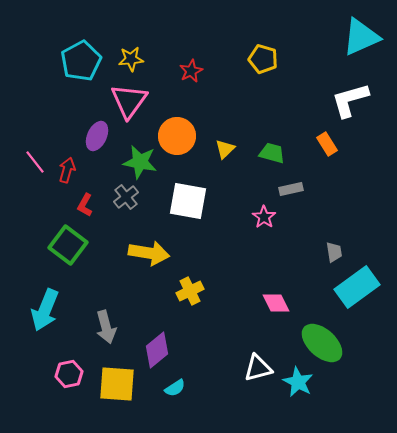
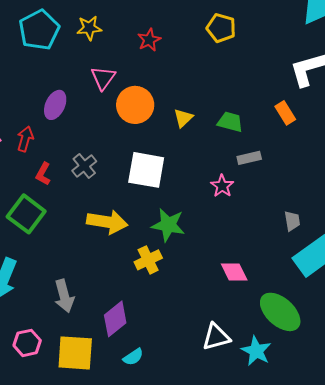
pink triangle: (129, 101) -> (103, 78), moved, size x0.7
green star: (140, 162) -> (168, 225), moved

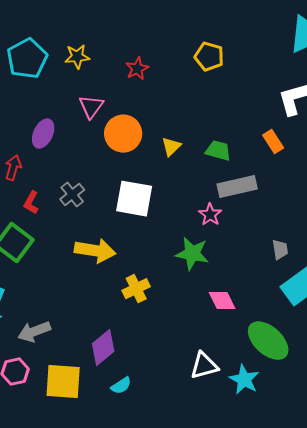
gray rectangle: (249, 158) -> (237, 187), size x1.6
green star: (168, 225) -> (192, 254), moved
gray arrow: (64, 296) -> (34, 332), moved, turned 84

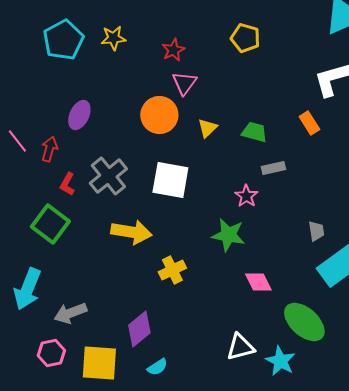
pink triangle: (91, 107) -> (184, 83), moved
gray rectangle: (237, 187) -> (273, 168), size x0.6
gray cross: (72, 195) -> (108, 176), size x1.5

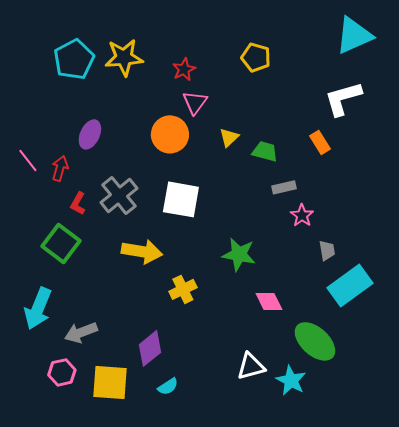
yellow star: (113, 38) -> (124, 57), size x1.5
yellow triangle: (207, 128) -> (229, 137), moved
pink star: (246, 196) -> (302, 215), moved

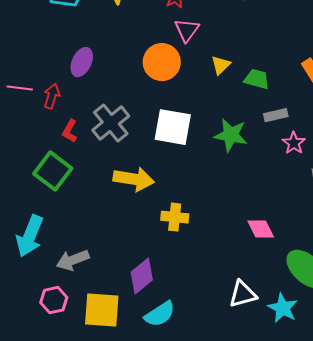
pink line: (28, 160) -> (20, 88), turned -45
green star: (239, 254) -> (231, 135), moved
yellow cross: (183, 289) -> (175, 217), turned 32
cyan semicircle: (168, 386) -> (160, 314), size x1.5

